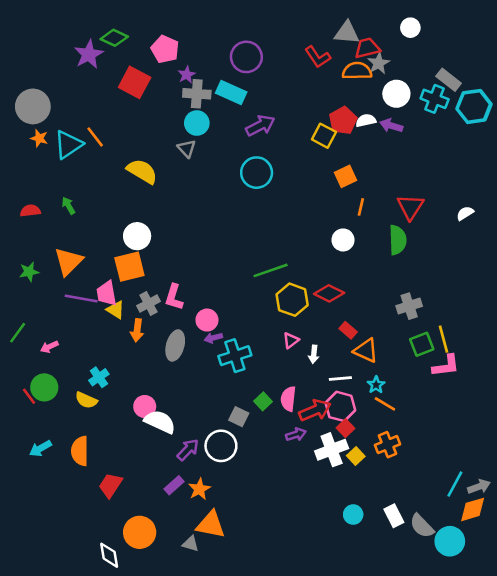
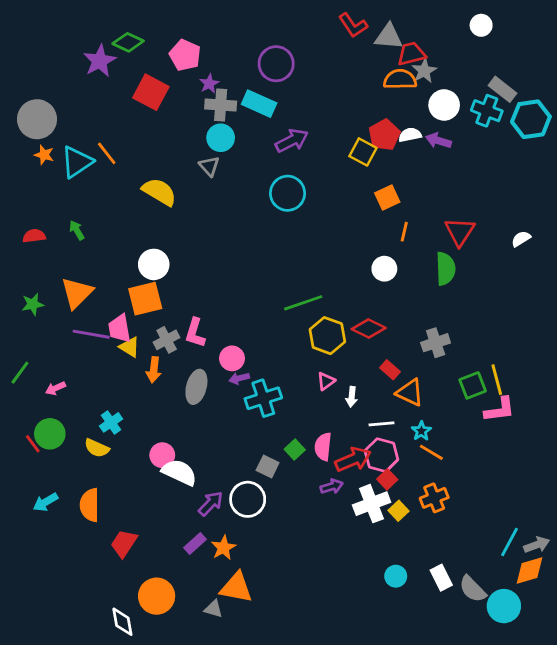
white circle: (410, 28) -> (481, 25), moved
red L-shape: (318, 57) -> (353, 25), moved
gray cross: (409, 306) -> (436, 343), moved

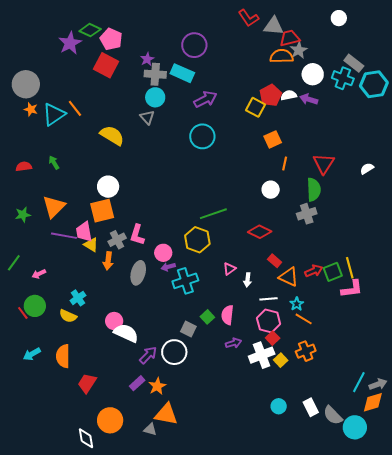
pink pentagon: (185, 55) -> (111, 39), moved
yellow hexagon: (327, 336) -> (197, 240), moved
gray cross: (436, 343) -> (307, 214), moved
red arrow: (353, 459) -> (314, 271), moved, size x0.7

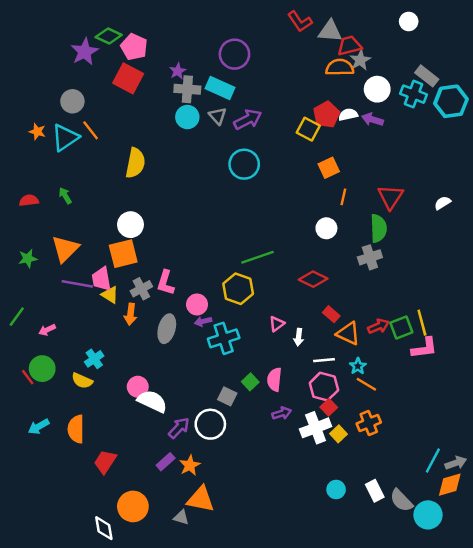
gray circle: (26, 84) -> (72, 101), moved, size x0.7
gray triangle: (147, 117) -> (218, 116), moved
yellow semicircle: (112, 135) -> (135, 163), turned 70

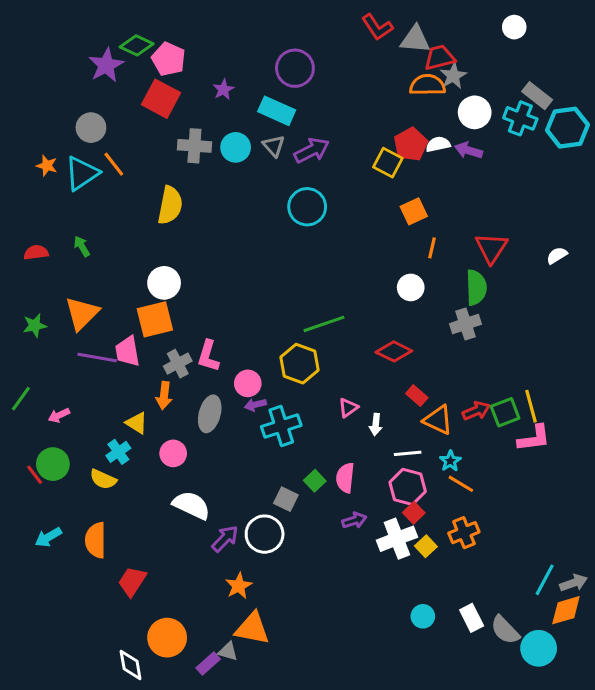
gray cross: (187, 89) -> (194, 146), moved
yellow triangle: (110, 295) -> (137, 423), moved
pink circle: (138, 387) -> (173, 453), moved
purple rectangle: (166, 462) -> (208, 664), moved

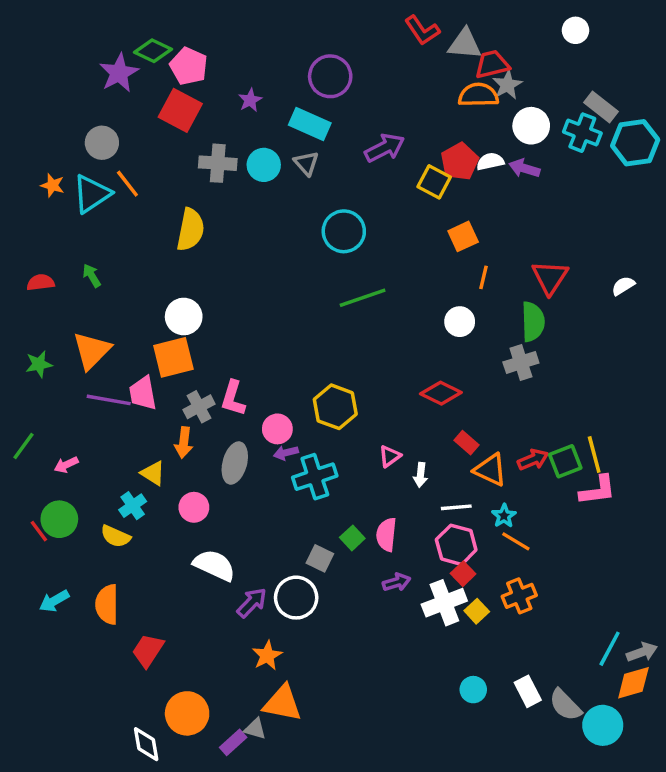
purple arrow: (312, 150) -> (385, 148), moved
green line: (324, 324) -> (363, 298), moved

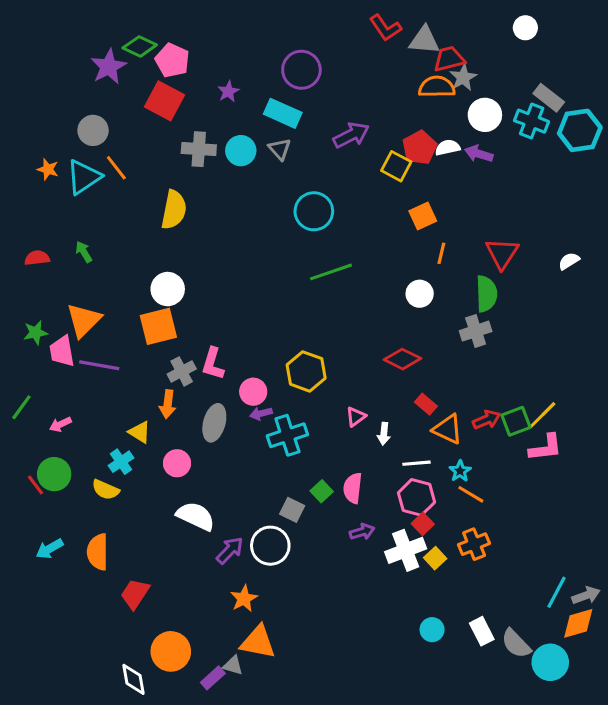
pink trapezoid: (143, 393) -> (62, 351), moved
yellow line: (594, 454) -> (542, 415), turned 60

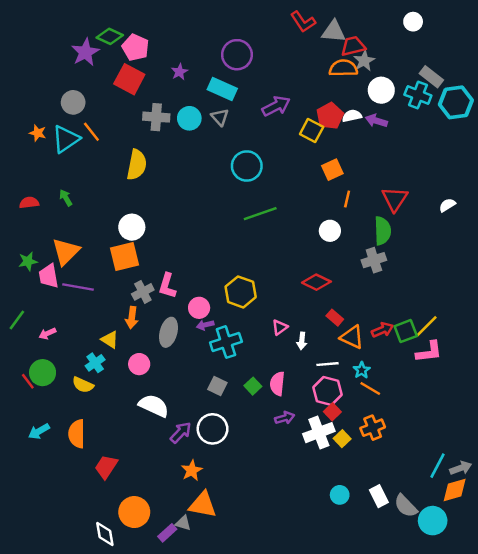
gray square: (292, 510) -> (217, 386), moved

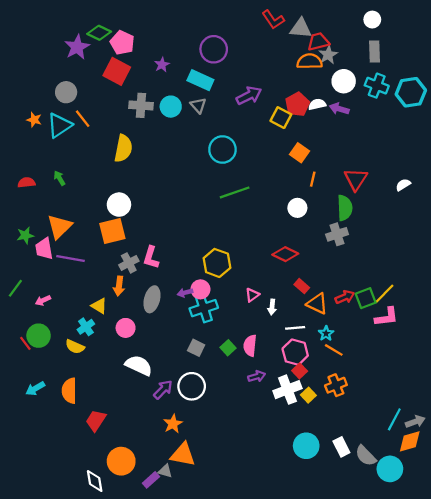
gray rectangle: (431, 77) -> (374, 51), moved, turned 50
orange square: (332, 170) -> (300, 153), turned -30
pink circle: (199, 308) -> (200, 289), moved
cyan circle: (340, 495) -> (306, 446), size x1.5

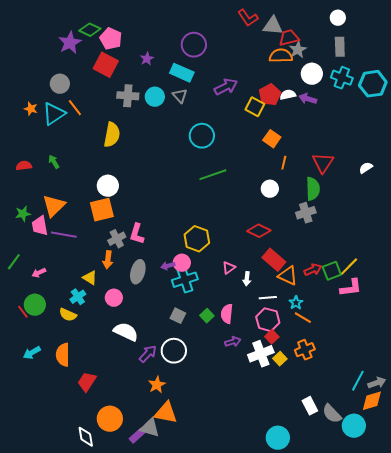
red rectangle: (302, 286) -> (274, 260), size x1.6
cyan circle: (306, 446) -> (278, 438), moved
gray triangle: (165, 471) -> (150, 428), size x1.5

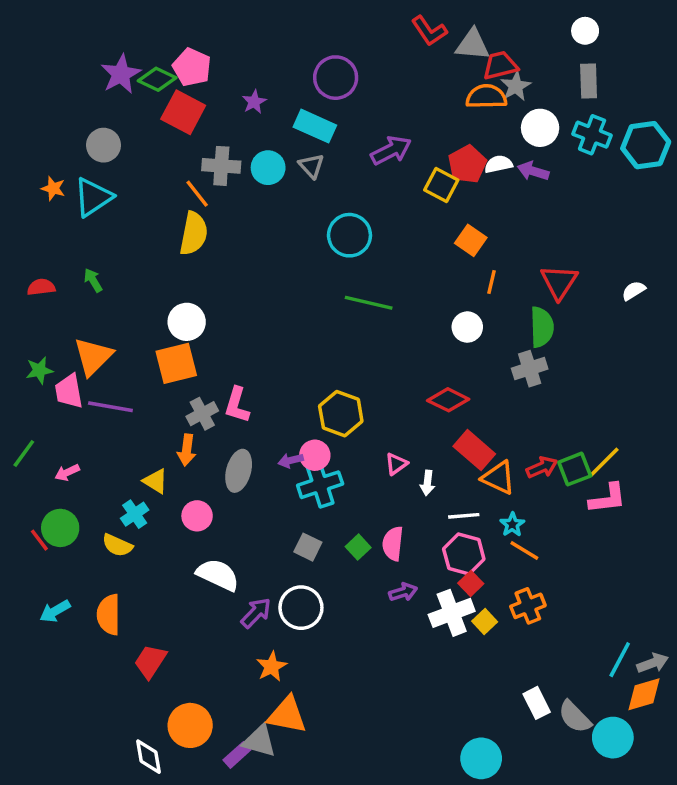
green diamond: (90, 30) -> (157, 79), moved
orange line: (75, 108) -> (197, 194), moved
green line: (213, 175) -> (369, 303), turned 32

